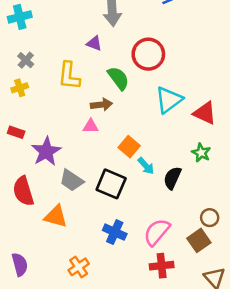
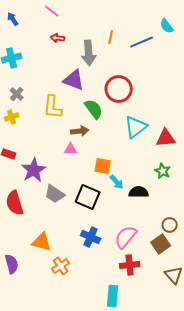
purple triangle: (94, 43) -> (74, 80), size x1.6
red triangle: (205, 113) -> (166, 138), turned -30
orange square: (129, 147) -> (103, 166), turned -30
black semicircle: (172, 178) -> (139, 192), turned 66
orange triangle: (56, 216) -> (42, 242), moved

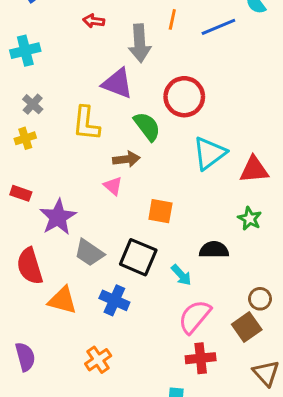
pink triangle: (71, 149) -> (113, 186), turned 40
cyan arrow: (117, 182) -> (181, 275), moved
blue cross: (91, 237) -> (114, 300), moved
orange triangle: (42, 242) -> (62, 300), moved

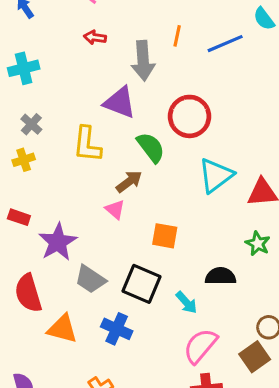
brown arrow: (126, 159) -> (129, 182), turned -30

